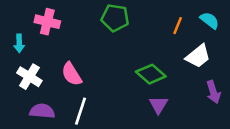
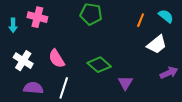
cyan arrow: (19, 43) -> (13, 25), moved
green diamond: (151, 74) -> (99, 65), moved
purple arrow: (213, 92) -> (169, 73), turned -96

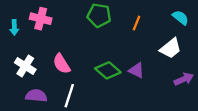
orange line: (141, 20) -> (136, 23), moved
purple triangle: (125, 83) -> (136, 70), moved, turned -35

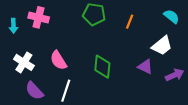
green diamond: (108, 70) -> (102, 67), turned 55
purple triangle: (136, 70) -> (145, 67), moved
purple semicircle: (36, 96) -> (34, 91), turned -138

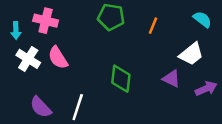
pink semicircle: (58, 60) -> (58, 58), moved
white cross: (24, 62) -> (28, 59), moved

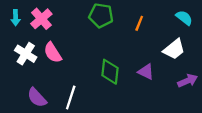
pink cross: (46, 21) -> (41, 19), turned 35
cyan arrow: (16, 31) -> (16, 18), moved
purple triangle: (172, 79) -> (146, 72), moved

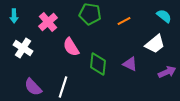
pink cross: (41, 19) -> (48, 22), moved
orange line: (139, 23) -> (124, 21), turned 40
pink semicircle: (53, 53) -> (71, 47), moved

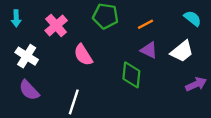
green diamond: (98, 64) -> (131, 75), moved
purple triangle: (130, 64) -> (149, 50), moved
purple semicircle: (33, 87) -> (29, 90), moved

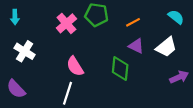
pink cross: (56, 25) -> (66, 23), moved
pink semicircle: (83, 55) -> (75, 66), moved
purple semicircle: (29, 90) -> (16, 89), moved

